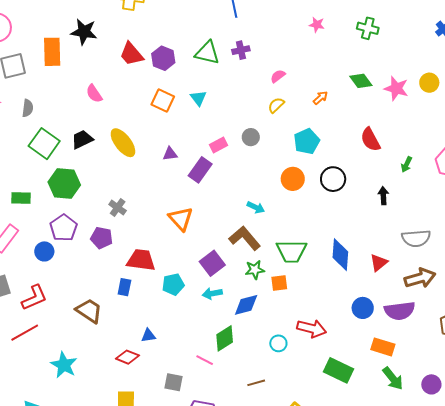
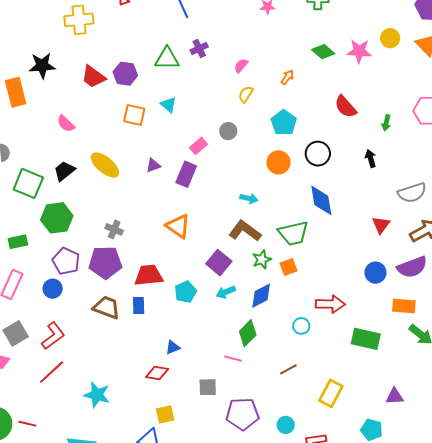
purple pentagon: (102, 238) -> (105, 262), size x1.5
blue diamond: (340, 255) -> (321, 200), moved
brown trapezoid: (89, 311) -> (107, 308), moved

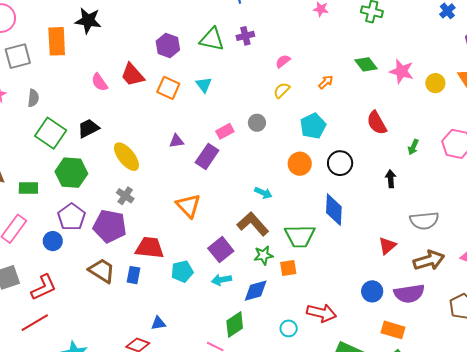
yellow circle: (390, 38) -> (435, 83), moved
red trapezoid: (93, 77) -> (132, 75), moved
yellow ellipse: (105, 165) -> (126, 157), moved

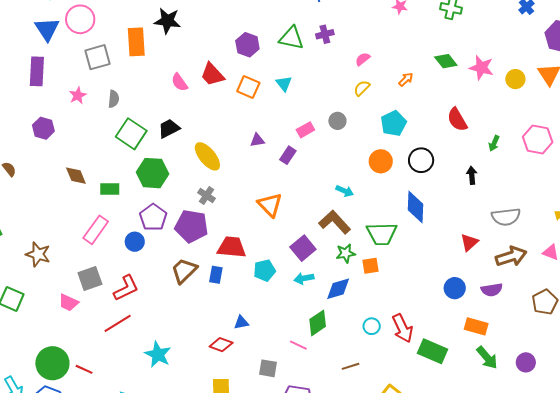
purple rectangle: (207, 156) -> (288, 155), size x0.7
brown trapezoid: (102, 271) -> (184, 271), turned -76
purple semicircle: (409, 293) -> (492, 290), size x0.7
red arrow: (321, 313) -> (403, 328), moved, turned 52

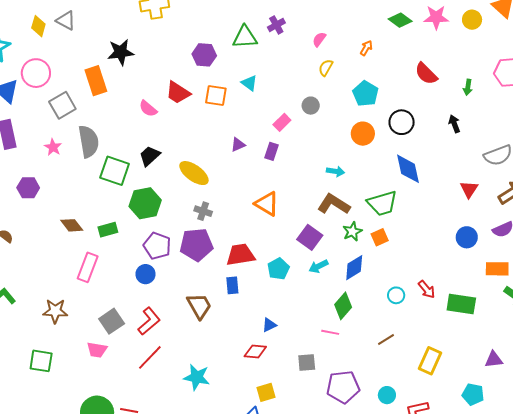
gray semicircle: (114, 99) -> (89, 142), size x1.8
pink rectangle: (96, 230) -> (88, 267), moved
brown trapezoid: (184, 271) -> (199, 306), moved, turned 120
red arrow: (403, 328) -> (427, 289), size x0.7

